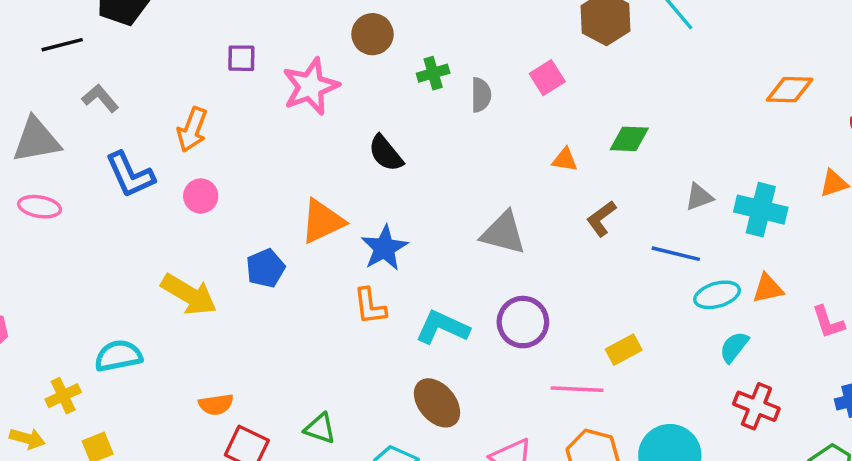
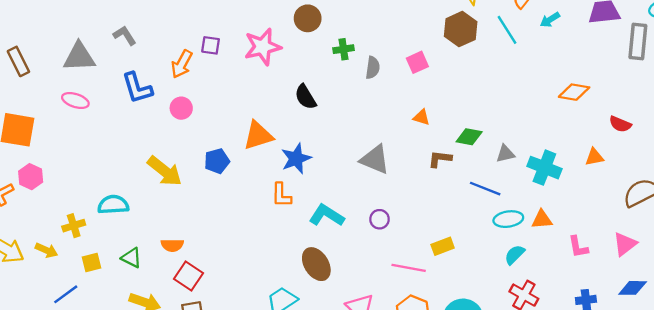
purple square: (241, 58) -> (211, 45), moved
green diamond: (629, 139) -> (469, 137), moved
brown L-shape: (601, 218) -> (440, 159), turned 35
purple circle: (523, 322) -> (380, 219), size x0.6
green triangle: (320, 428) -> (131, 258), moved

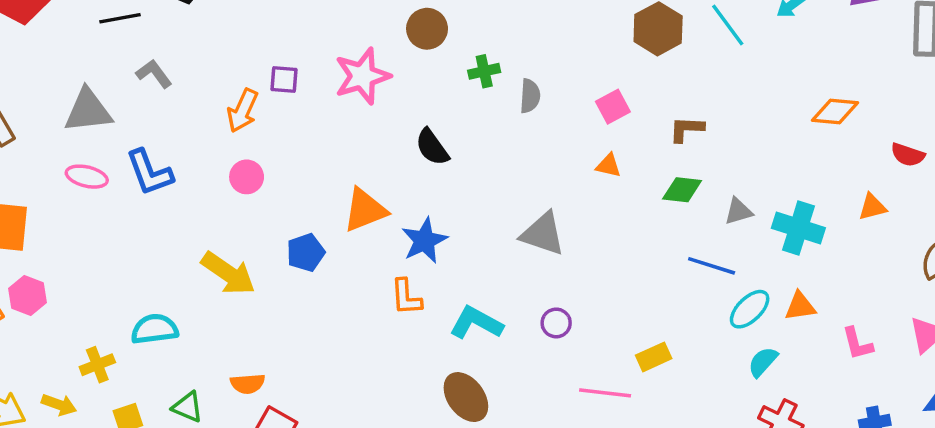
pink square: (417, 62) -> (613, 107), moved
blue L-shape: (137, 88) -> (149, 172), moved
brown L-shape: (440, 159) -> (687, 129), moved
cyan ellipse: (508, 219) -> (750, 309), turned -32

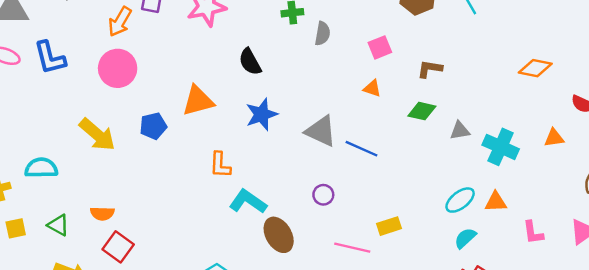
pink circle: (247, 177) -> (118, 68), size x1.6
blue star: (424, 241) -> (262, 114), moved
blue line: (712, 266) -> (362, 149), moved
cyan L-shape: (476, 323) -> (248, 202), moved
brown ellipse: (466, 397) -> (279, 235), moved

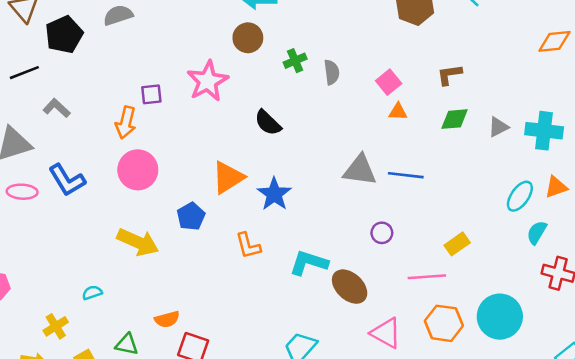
pink square: (380, 47) -> (389, 82), moved
blue star: (262, 114) -> (274, 194), moved
orange L-shape: (220, 165) -> (248, 246), moved
cyan semicircle: (41, 168) -> (92, 293), size x0.6

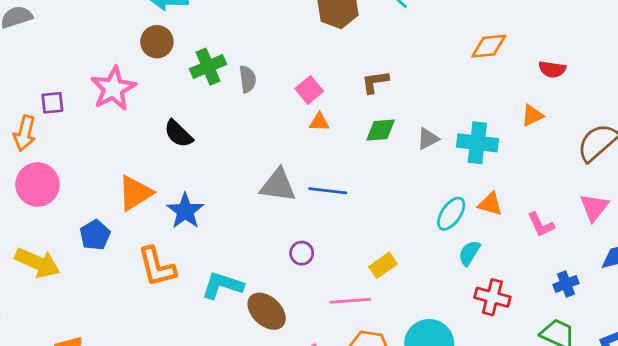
green cross: (295, 61) -> (208, 67), size x1.4
orange triangle: (556, 187) -> (490, 204), turned 35
orange L-shape: (248, 246) -> (157, 267), size x1.4

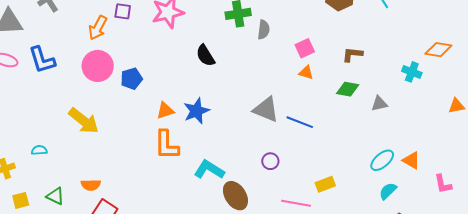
cyan cross: (477, 143) -> (412, 72), moved, size x0.7
orange triangle: (135, 193) -> (165, 111), moved, size x0.7
blue pentagon: (95, 235) -> (131, 79), moved

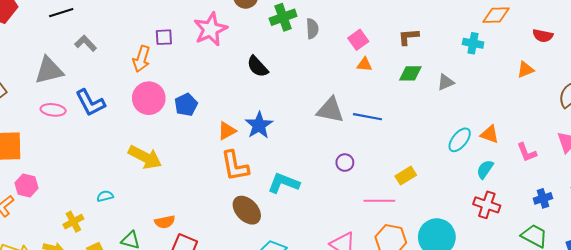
cyan semicircle: (388, 191) -> (485, 169), moved
brown ellipse: (235, 196) -> (247, 210), moved

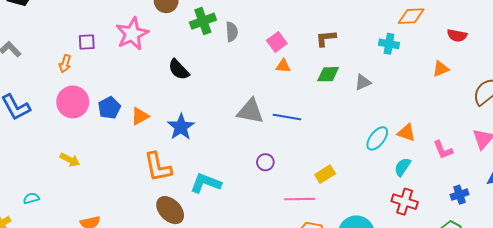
orange arrow: (141, 59) -> (65, 64), size x0.7
orange triangle: (227, 131) -> (140, 116), moved
yellow arrow: (145, 157) -> (70, 160), size x0.6

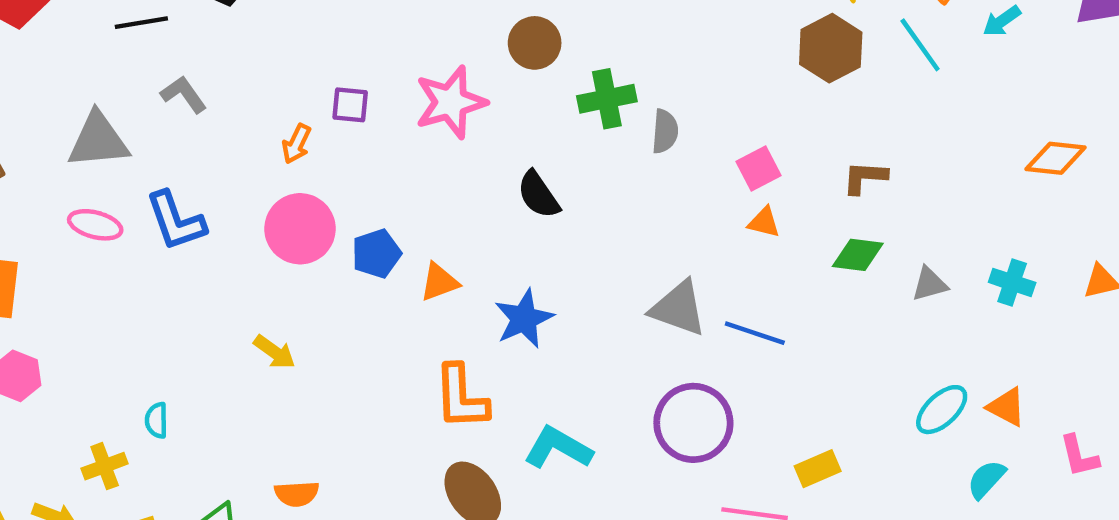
cyan cross: (389, 44) -> (1012, 282), moved
purple circle: (265, 162) -> (693, 423), size x2.0
cyan semicircle: (31, 198) -> (156, 420), moved, turned -84

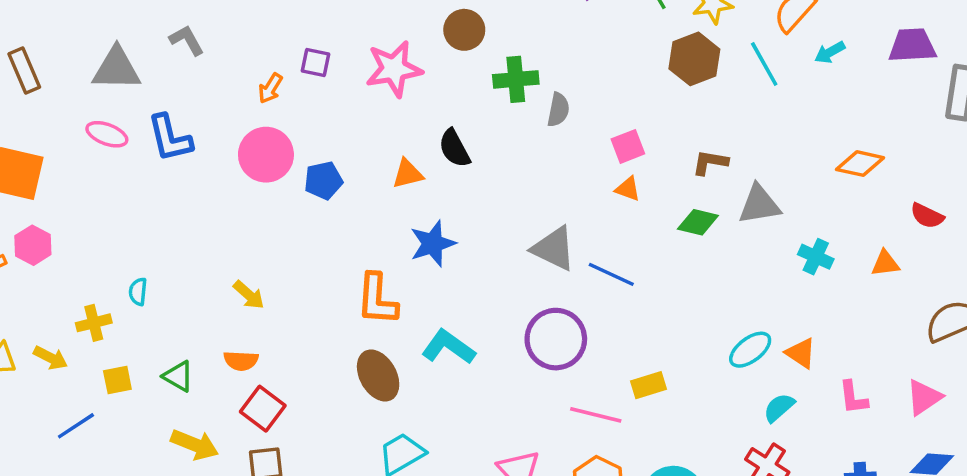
orange triangle: (439, 282) -> (408, 174), moved
gray triangle: (930, 284) -> (759, 205), moved, size x1.5
yellow arrow: (274, 352) -> (249, 295), moved

